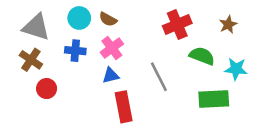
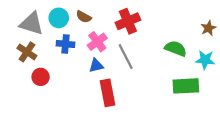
cyan circle: (79, 18) -> (59, 18), moved
brown semicircle: (108, 19) -> (84, 17), moved
red cross: (177, 25) -> (128, 21), moved
brown star: (228, 25) -> (209, 28), moved
gray line: (159, 77) -> (126, 56), moved

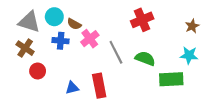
brown semicircle: (84, 17) -> (74, 24), moved
red cross: (128, 21) -> (142, 20), moved
green semicircle: (176, 49) -> (145, 58), moved
blue triangle: (96, 66) -> (72, 88), moved

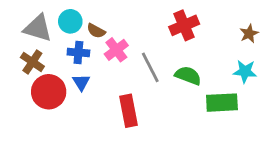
red circle: (38, 71) -> (49, 92), size x1.6
blue triangle: (72, 88) -> (81, 82), moved, turned -48

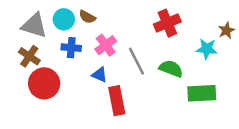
brown semicircle: (96, 31) -> (87, 17), moved
cyan star: (245, 71) -> (207, 49), moved
blue triangle: (81, 82) -> (100, 75), moved, turned -35

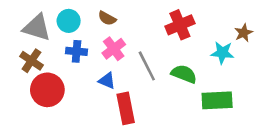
brown semicircle: (87, 17) -> (107, 18), moved

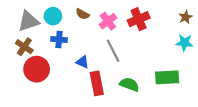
gray triangle: (37, 28) -> (28, 21), turned -35
brown star: (244, 33) -> (186, 17), moved
pink cross: (114, 49) -> (108, 21), moved
cyan star: (222, 53) -> (184, 43), moved
green semicircle: (184, 74) -> (129, 84), moved

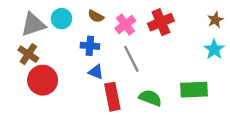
blue cross: (59, 40) -> (90, 46), moved
cyan star: (184, 43) -> (214, 49), turned 30

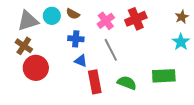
brown semicircle: (96, 16) -> (73, 14), moved

